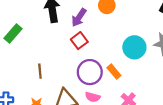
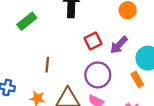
purple arrow: (79, 17) -> (119, 45), moved
orange rectangle: (114, 72) -> (137, 79), moved

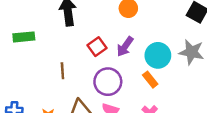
green rectangle: (27, 21) -> (24, 37), turned 42
brown line: (47, 65) -> (62, 71), moved

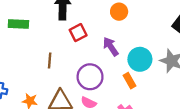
purple arrow: (125, 46) -> (111, 47), turned 102
red square: (97, 47) -> (78, 33), moved

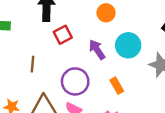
cyan circle: (140, 59) -> (128, 45), moved

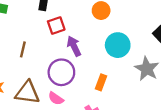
purple arrow: (97, 50) -> (74, 46), moved
orange rectangle: (117, 86) -> (101, 82), turned 42

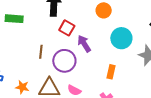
red square: (56, 25) -> (67, 28), turned -35
purple circle: (61, 72) -> (64, 61), moved

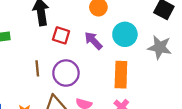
purple arrow: (84, 44) -> (93, 41), moved
orange rectangle: (111, 72) -> (121, 75), size x1.6

